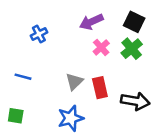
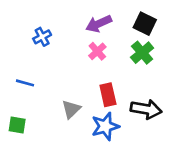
pink cross: (101, 47) -> (97, 51), moved
gray triangle: (74, 82) -> (71, 109), moved
blue star: (71, 118) -> (105, 126), moved

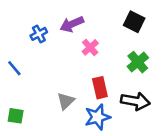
purple arrow: (99, 24) -> (72, 24), moved
green cross: (142, 53) -> (138, 62), moved
blue line: (25, 83) -> (14, 68), moved, turned 35

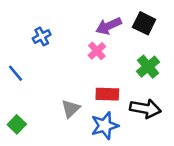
purple arrow: (72, 24) -> (109, 26), moved
red rectangle: (100, 88) -> (107, 94), turned -75
green square: (16, 116) -> (17, 124), turned 35

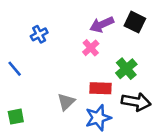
green cross: (148, 67) -> (126, 69), moved
green square: (17, 124) -> (16, 117), turned 35

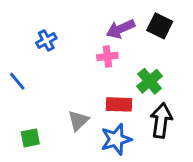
pink cross: (91, 48) -> (107, 56), turned 35
black arrow: (136, 102) -> (161, 120), turned -92
green square: (16, 117) -> (30, 138), moved

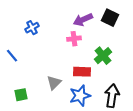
black arrow: (161, 120) -> (112, 96), moved

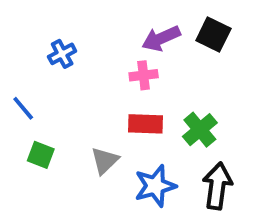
green cross: (103, 56) -> (200, 130), moved
red rectangle: (82, 72) -> (145, 124), moved
green square: (21, 95) -> (41, 155), moved, turned 32

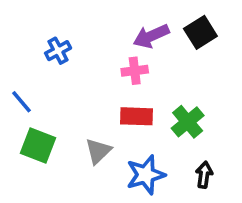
black square: (213, 35) -> (200, 32), turned 32
green square: (41, 155) -> (38, 146), size x1.4
black arrow: (217, 186) -> (204, 175), size x0.6

